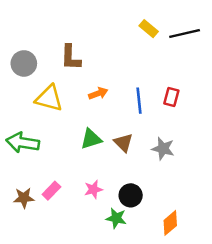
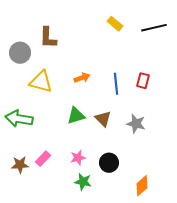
yellow rectangle: (149, 29) -> (115, 24), moved
brown L-shape: (71, 57) -> (48, 38), moved
green star: (116, 218) -> (83, 182), moved

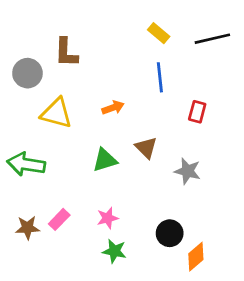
blue line: (116, 84) -> (160, 77), moved
brown triangle: (103, 119) -> (146, 148), moved
black circle: (109, 163) -> (170, 233), moved

